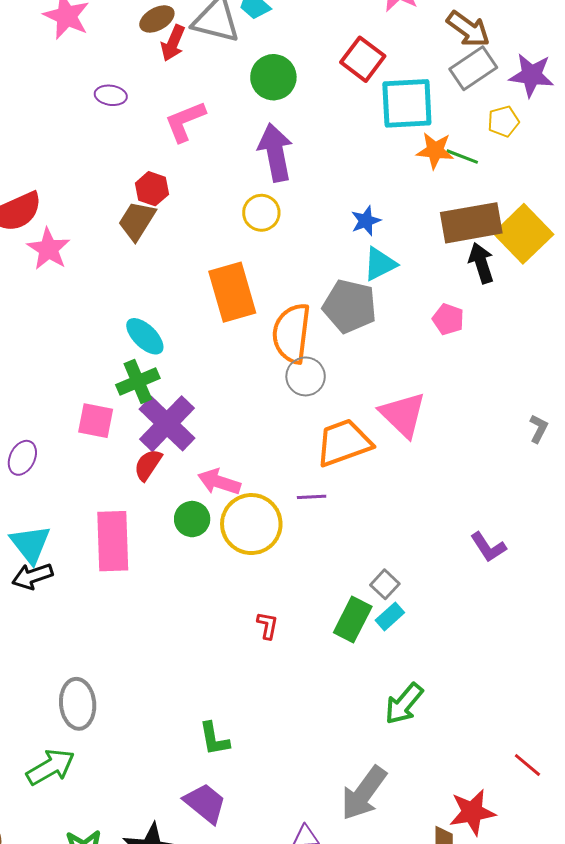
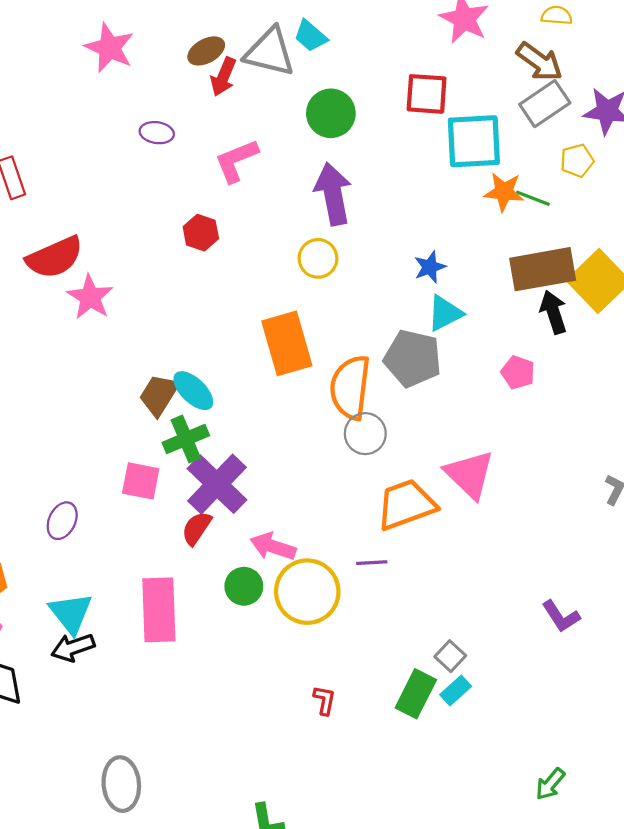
red square: (363, 59) -> (427, 94), turned -33
brown trapezoid: (137, 221) -> (159, 395), moved
green arrow: (404, 704) -> (550, 784), moved, size x0.7

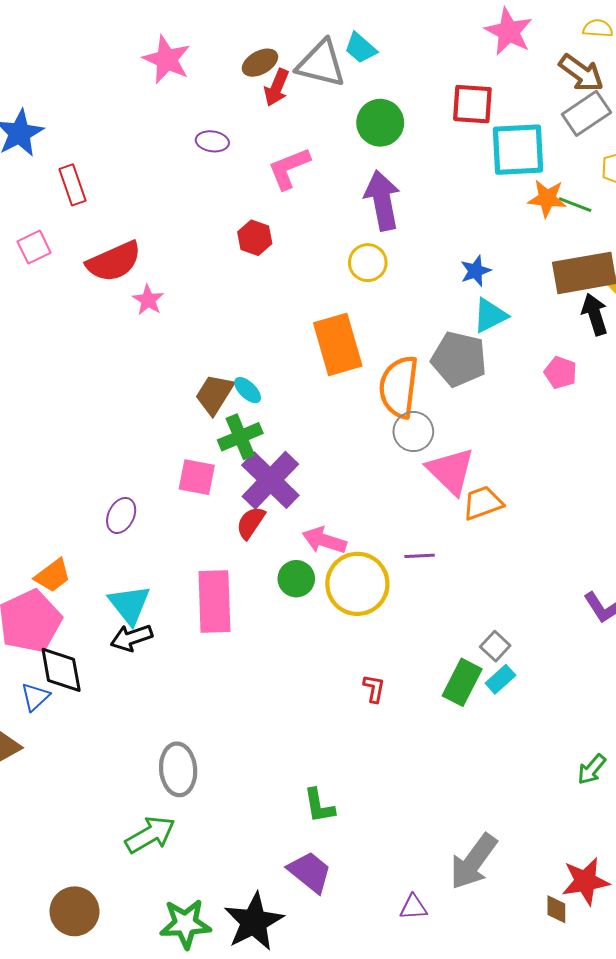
pink star: (90, 297) -> (148, 300), size x0.7
cyan ellipse: (193, 391) -> (248, 390), size x0.7
pink triangle: (470, 474) -> (451, 471), moved
orange trapezoid: (406, 505) -> (483, 503), moved, size x0.7

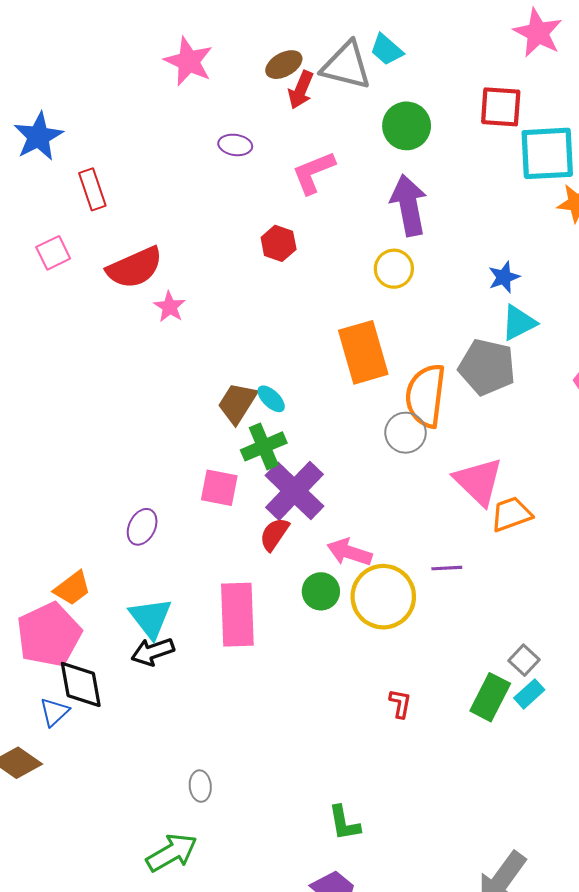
gray circle: (413, 432) -> (406, 433), moved
gray ellipse: (178, 769) -> (200, 786), size x0.6

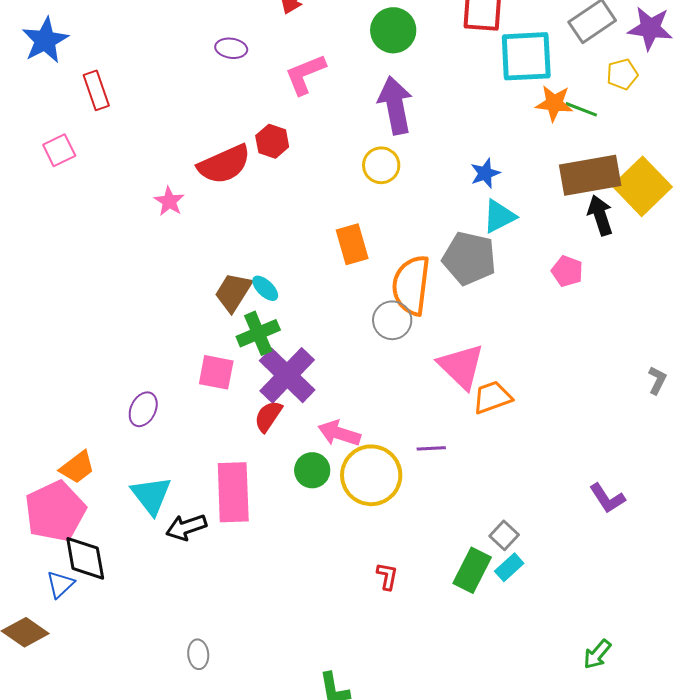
red semicircle: (135, 268) -> (224, 164), moved
orange rectangle: (363, 352) -> (352, 244), size x0.7
black arrow: (153, 652) -> (186, 527), moved

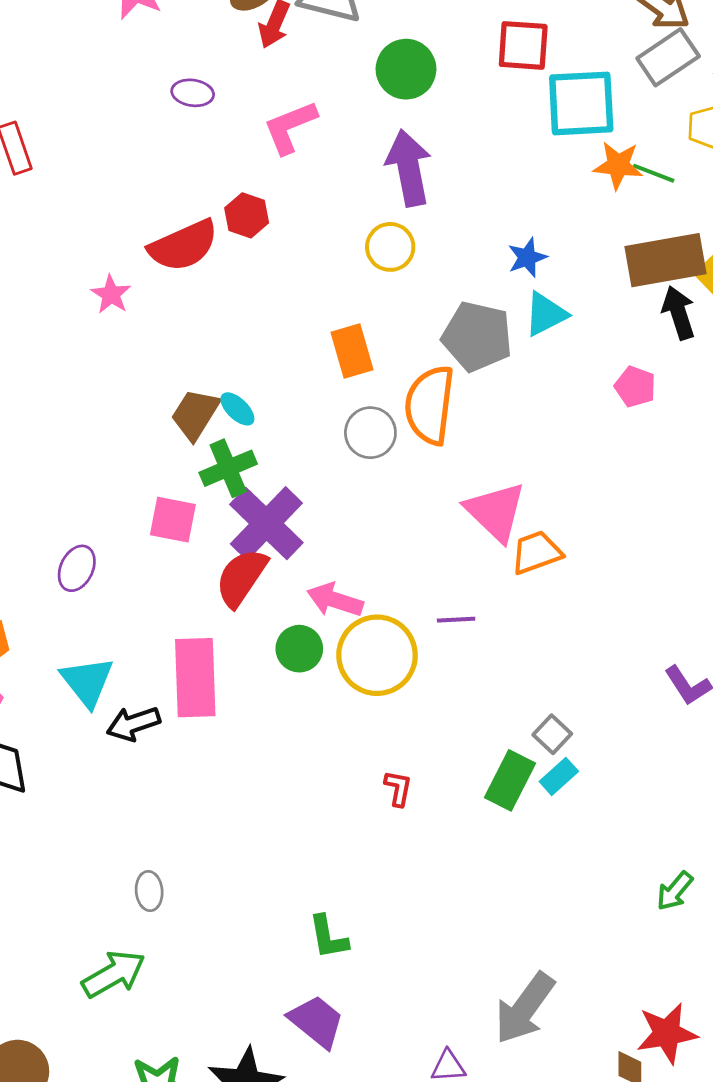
gray pentagon: (469, 258) -> (477, 337), moved
gray circle: (392, 320) -> (370, 433), moved
red semicircle: (268, 416) -> (241, 578), size x1.4

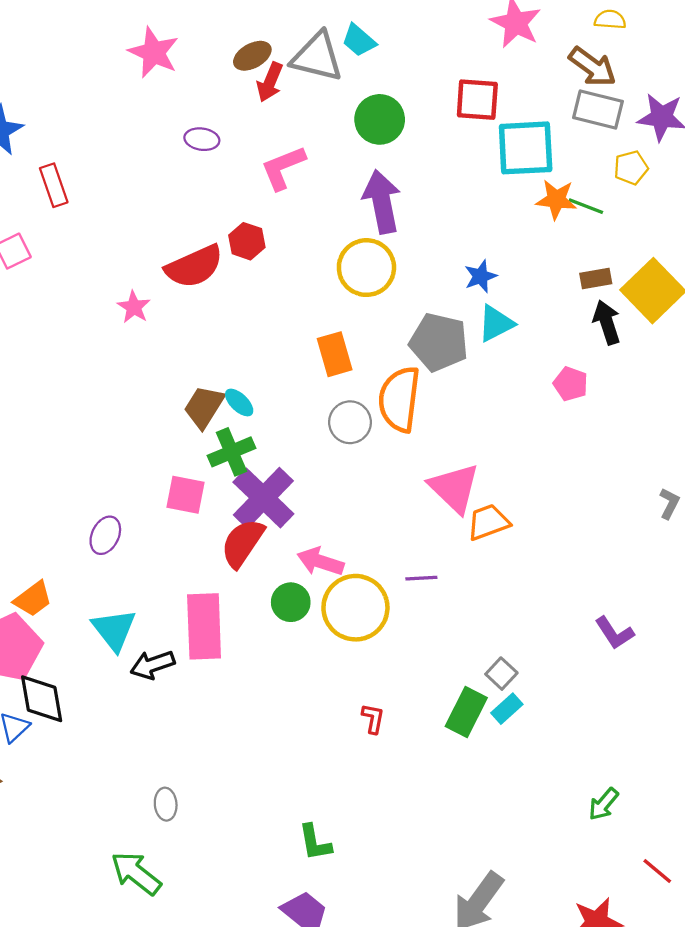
gray rectangle: (668, 57) -> (598, 110), turned 48
yellow circle: (390, 247) -> (366, 268), size x1.4
brown rectangle: (665, 260) -> (596, 279), size x0.5
green arrow: (114, 974) -> (136, 873), turned -112

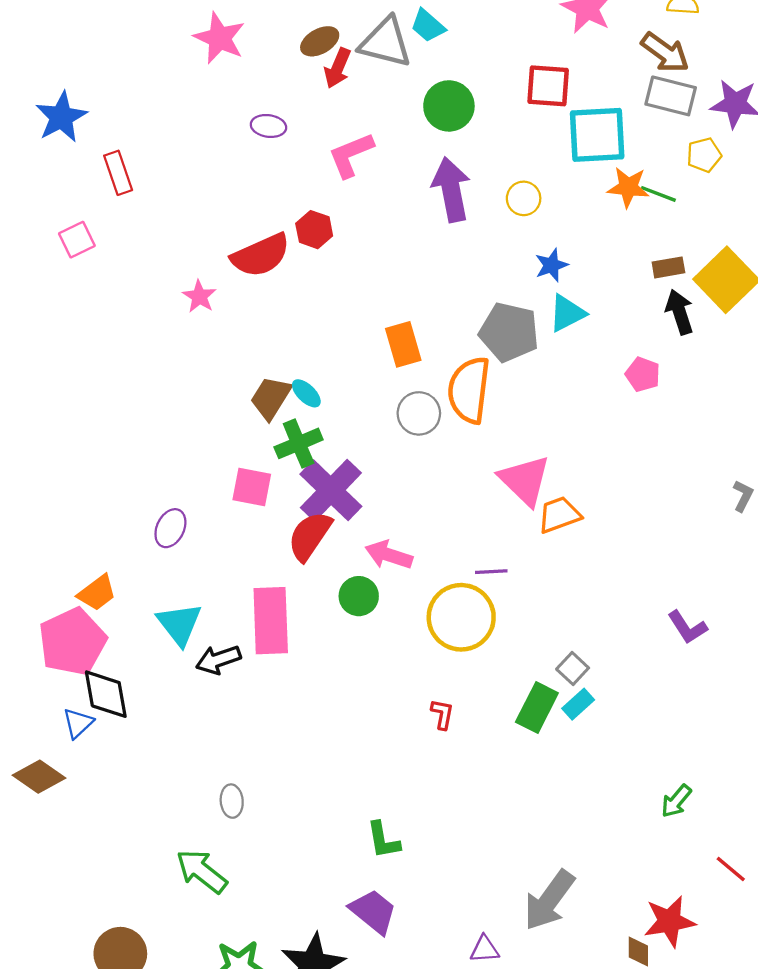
yellow circle: (366, 268) -> (524, 198), moved, size x0.6
yellow circle: (355, 608) -> (461, 617), moved

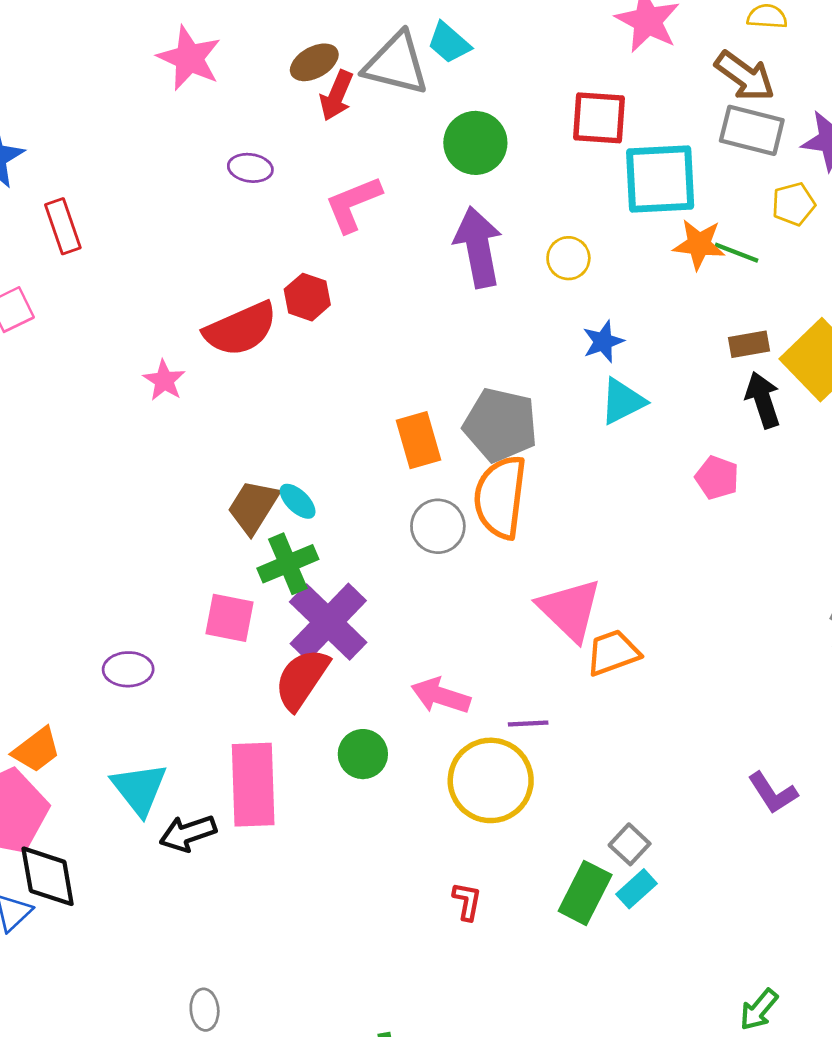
gray pentagon: (509, 332) -> (500, 425), moved
purple ellipse: (170, 528) -> (128, 669), turned 63
pink arrow: (389, 555) -> (441, 696), moved

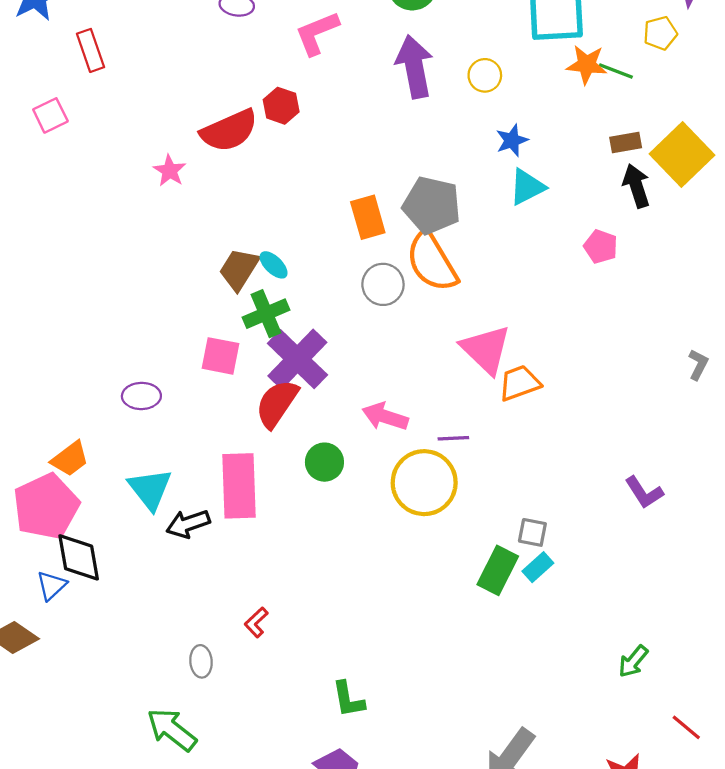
orange semicircle: (500, 497) -> (432, 262), turned -38
gray square: (630, 844) -> (532, 532), turned -32
red L-shape: (467, 901) -> (256, 622), moved, turned -144

